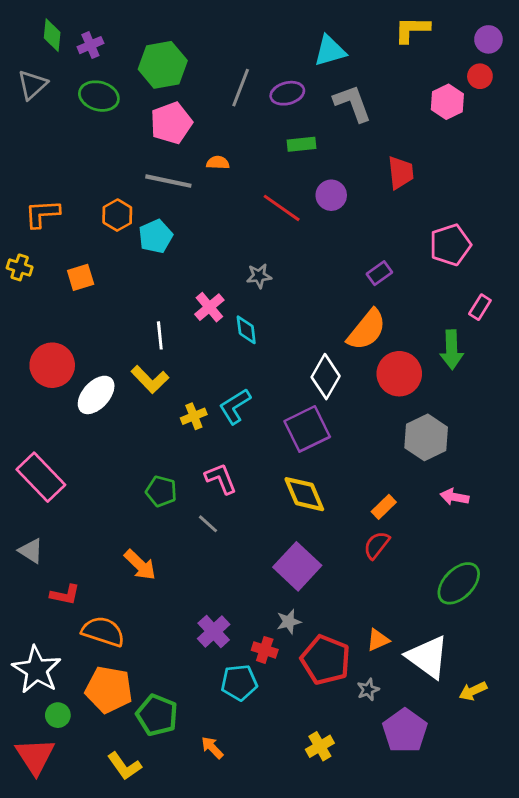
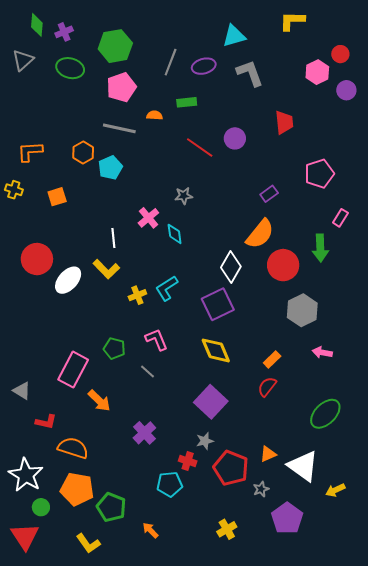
purple circle: (488, 39) -> (346, 90), moved
green rectangle: (301, 144) -> (187, 102), moved
pink rectangle: (41, 477) -> (73, 370), moved, turned 72
purple cross: (214, 632) -> (144, 433), moved

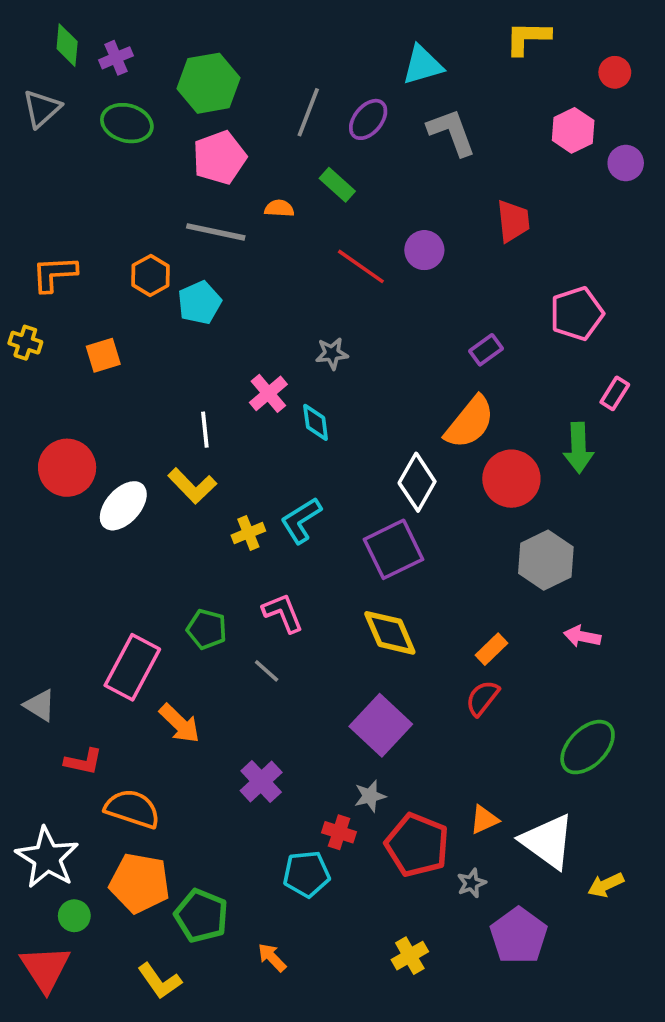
red circle: (340, 54) -> (615, 72), moved
purple ellipse: (204, 66) -> (368, 119), turned -35
green rectangle: (187, 102) -> (337, 185), turned 48

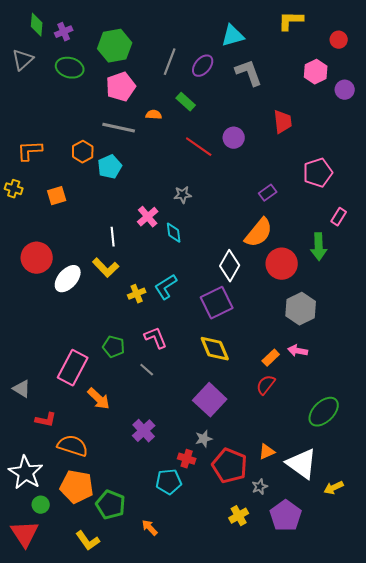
pink arrow: (582, 636) -> (298, 351), moved
yellow cross: (410, 956) -> (239, 516), moved

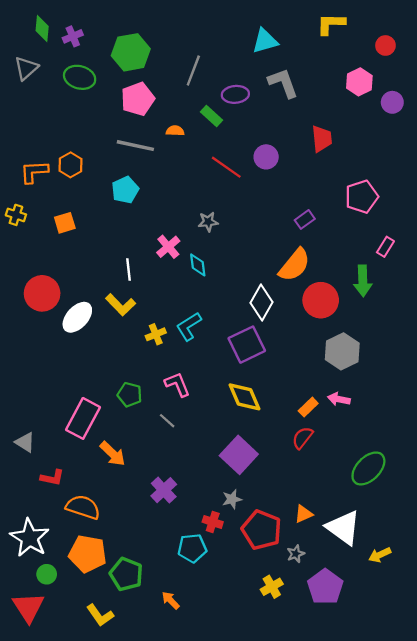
purple ellipse: (203, 66) -> (235, 94), moved, turned 45
orange hexagon: (83, 152) -> (71, 165), moved

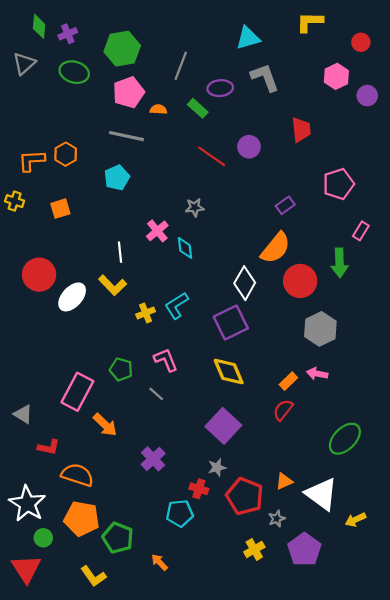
orange semicircle: (175, 131) -> (158, 109), moved

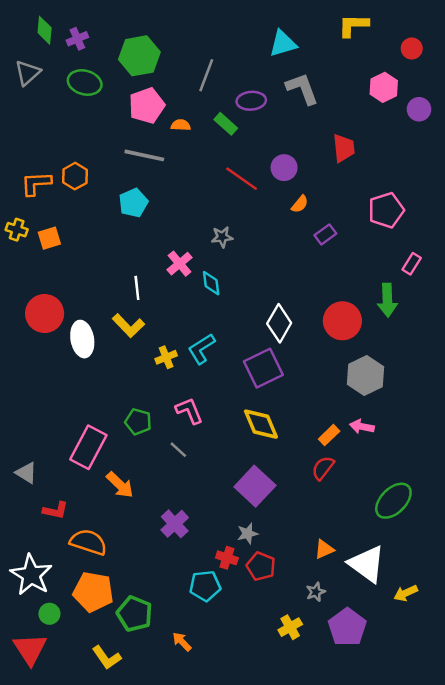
orange square: (60, 209) -> (49, 238), moved
orange semicircle: (276, 248) -> (300, 204), moved, size x0.5
white ellipse: (72, 297) -> (82, 339), turned -52
red pentagon: (245, 496) -> (261, 566), moved, size x0.7

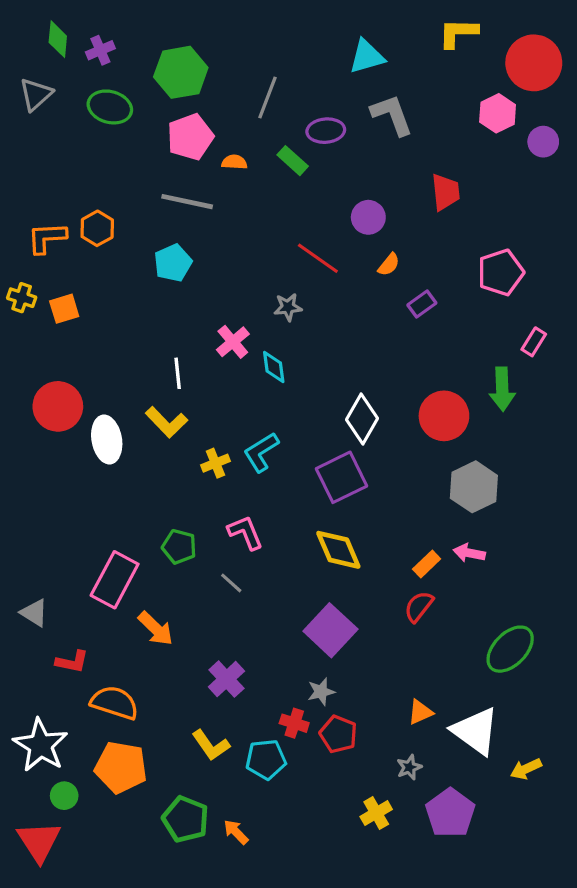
red circle: (412, 48) -> (534, 63), size x2.0
red line: (242, 179) -> (318, 258), moved
green pentagon: (135, 614) -> (185, 819), moved
yellow L-shape: (107, 658) -> (211, 745), moved

